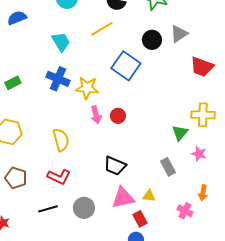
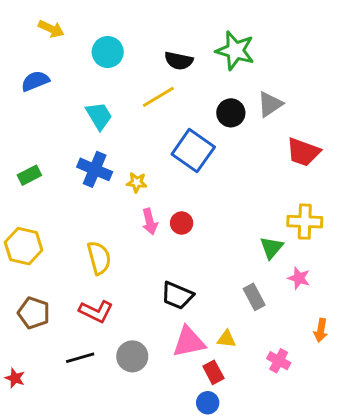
yellow star: (87, 88) -> (137, 182), size x0.6
orange arrow: (203, 193) -> (321, 330), moved

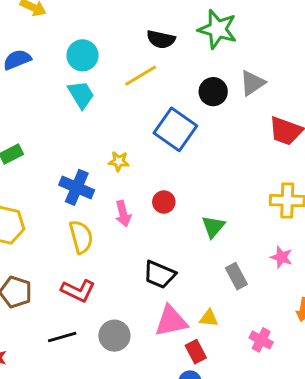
cyan circle: (108, 52) -> (82, 55), moved
blue cross: (95, 169) -> (77, 187), moved
pink arrow: (150, 222) -> (123, 214), moved
green triangle: (271, 248) -> (213, 227), moved

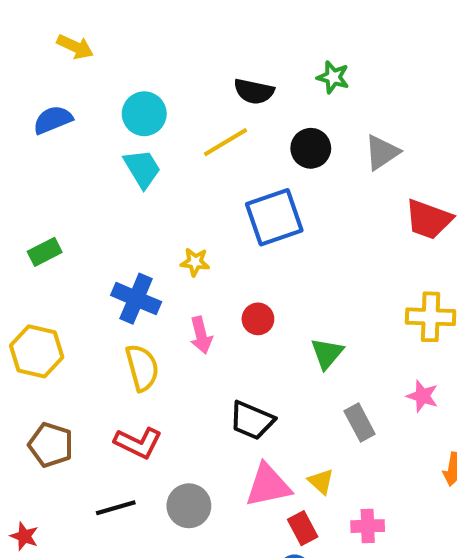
green star: (218, 29) -> (333, 77), size x0.6
black circle: (213, 92) -> (311, 148), moved
blue square: (175, 129) -> (274, 217), turned 36
yellow triangle: (209, 318) -> (321, 481), turned 36
pink cross: (261, 340) -> (368, 526), moved, turned -30

